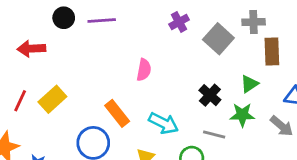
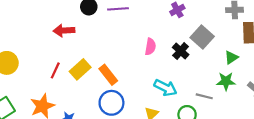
gray square: (218, 39) -> (202, 37), moved
black cross: (210, 95) -> (181, 51), moved
orange rectangle: (117, 113) -> (108, 75), moved

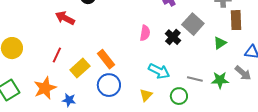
red arrow: (64, 30) -> (65, 18), turned 30
yellow rectangle: (80, 69) -> (80, 68), moved
green star: (226, 81) -> (220, 80), moved

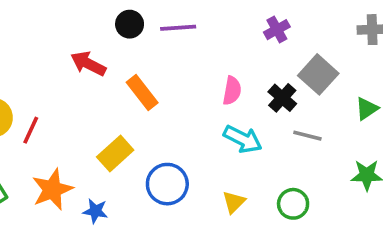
red line: (57, 55) -> (31, 130), moved
orange rectangle: (106, 59) -> (142, 92), moved
cyan arrow: (159, 71) -> (243, 139), moved
gray line: (195, 79) -> (307, 136), moved

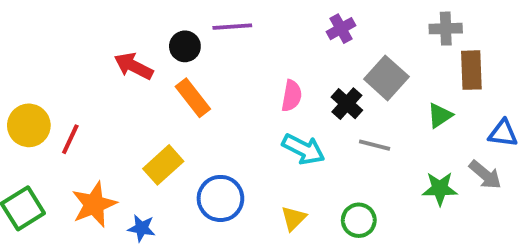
black circle: (130, 24) -> (185, 46), moved

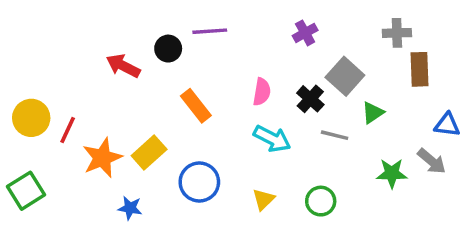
orange rectangle: (193, 98) -> (196, 106), moved
green triangle: (440, 116) -> (373, 113), moved
orange star: (94, 204) -> (102, 158), moved

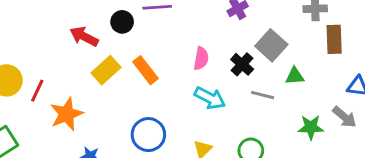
green triangle: (373, 113) -> (295, 76), turned 30
yellow rectangle: (149, 153) -> (106, 70), moved

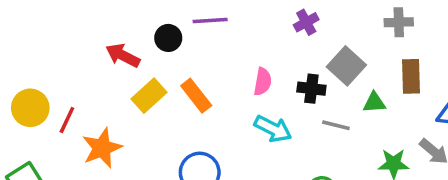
brown rectangle: (334, 39) -> (411, 76), moved
black cross: (242, 64) -> (311, 89), turned -35

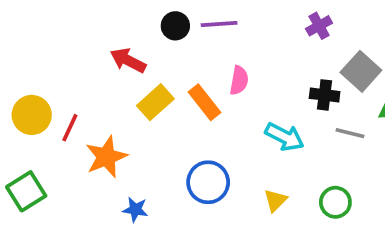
black circle: (168, 38) -> (175, 26), moved
pink semicircle: (263, 82) -> (239, 80), moved

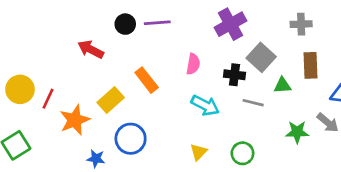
purple cross: (319, 26) -> (230, 24), size x1.6
pink semicircle: (239, 80) -> (193, 64), moved
yellow rectangle: (155, 102) -> (111, 100), moved
blue circle: (208, 182) -> (131, 139), moved

